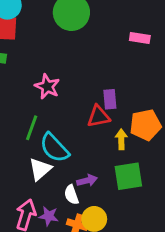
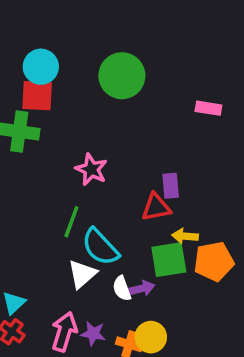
orange pentagon: (145, 125) -> (214, 261), moved
yellow arrow: (121, 139) -> (185, 236), turned -84
green square: (128, 176) -> (169, 260), moved
white semicircle: (71, 195) -> (122, 288), moved

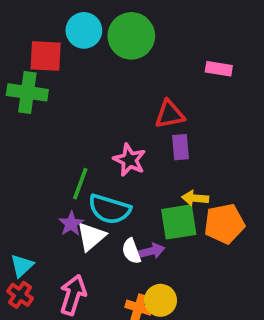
cyan circle: (41, 67) -> (84, 30), moved
pink star: (91, 169) -> (129, 160), moved
red triangle: (156, 207) -> (170, 114), moved
cyan semicircle: (100, 247) -> (109, 209), turned -30
purple star: (93, 333) -> (71, 224), moved, turned 30

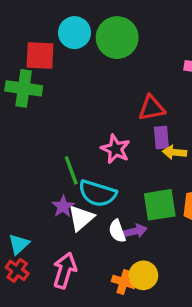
green line: (80, 184) -> (71, 170), turned -40
yellow arrow: (195, 198) -> (175, 152), moved

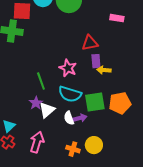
cyan semicircle: (97, 193) -> (70, 94), moved
yellow circle: (143, 275) -> (94, 145), moved

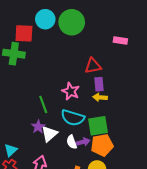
yellow arrow: (104, 70) -> (100, 97), moved
orange pentagon: (120, 103) -> (102, 145), moved

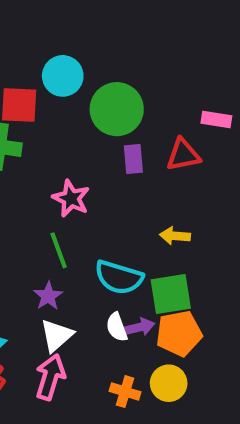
green circle: (72, 22) -> (117, 109), moved
red triangle: (93, 66) -> (183, 155), moved
purple rectangle: (99, 84) -> (133, 159), moved
pink star: (71, 91) -> (71, 198), moved
white triangle: (49, 134) -> (57, 335), moved

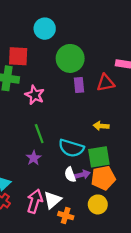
cyan circle: (63, 76) -> (45, 29), moved
pink star: (71, 198) -> (35, 95), moved
white triangle: (57, 335) -> (52, 200), moved
orange cross: (125, 392) -> (66, 216), moved

